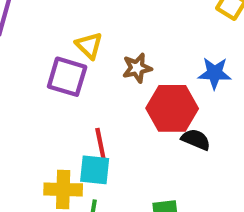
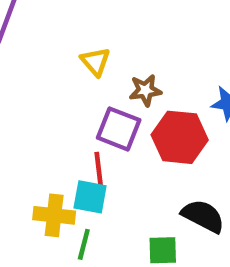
purple square: (67, 77) -> (119, 129), moved
black semicircle: (196, 139) -> (203, 216), moved, size x1.4

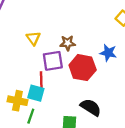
yellow triangle: (95, 62) -> (33, 38), moved
purple square: (119, 129) -> (53, 61), turned -35

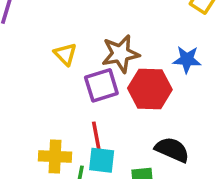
brown star: (68, 43) -> (121, 54), size x1.5
red line: (41, 80) -> (96, 136), moved
cyan square: (36, 93) -> (102, 160), moved

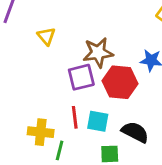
yellow triangle: (65, 54) -> (46, 36), moved
cyan square: (102, 160) -> (98, 121), moved

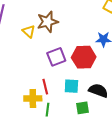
brown star: (98, 53) -> (48, 22), moved
red line: (75, 117) -> (45, 87), moved

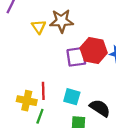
purple square: (56, 57) -> (76, 57), moved
red hexagon: (84, 57) -> (94, 50), moved

